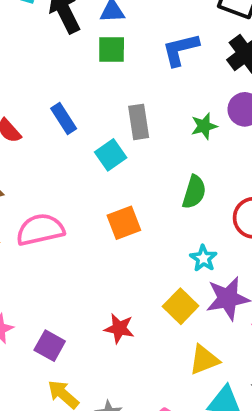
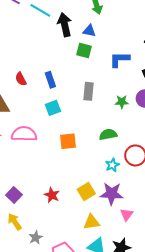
cyan square: (111, 155) -> (53, 108), moved
green semicircle: (194, 192) -> (108, 135), turned -132
cyan star: (203, 258) -> (112, 165), moved

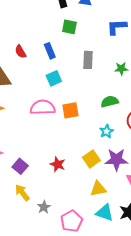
green square: (84, 50) -> (69, 27), moved
pink semicircle: (24, 134) -> (43, 107), moved
cyan star: (112, 165) -> (106, 131), moved

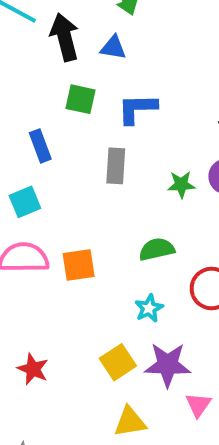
blue L-shape: (117, 27) -> (137, 109), moved
cyan square: (54, 78) -> (25, 202), moved
red star: (58, 164) -> (33, 369), moved

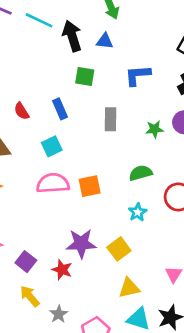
blue L-shape: (137, 109) -> (138, 75), moved
purple star: (168, 365) -> (81, 243), moved
red star: (33, 369) -> (62, 270), moved

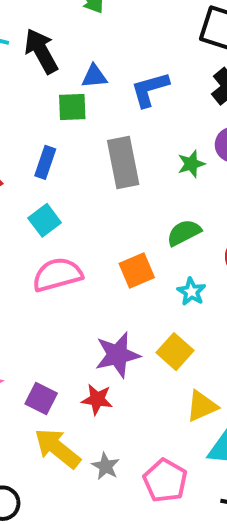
blue triangle: (105, 41) -> (94, 76), moved
blue rectangle: (60, 109) -> (45, 162), turned 54
gray rectangle: (111, 119) -> (123, 162), size x1.4
orange square: (90, 186) -> (137, 271), moved
yellow arrow: (30, 296) -> (57, 448), size x1.4

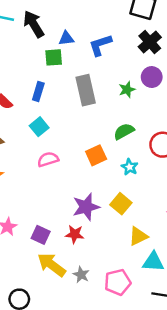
pink semicircle: (57, 275) -> (48, 159), size x0.7
pink pentagon: (165, 481) -> (118, 282), turned 30

